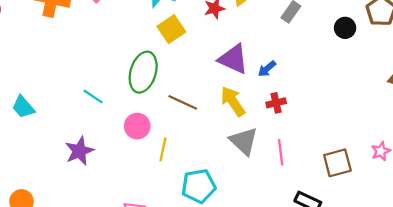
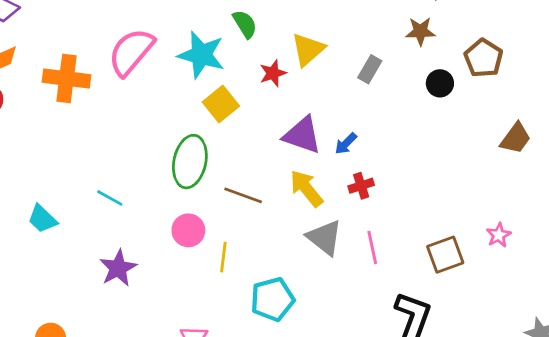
cyan line: (93, 97) -> (110, 198), moved

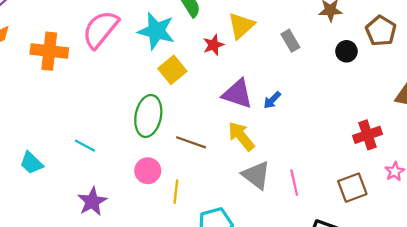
gray rectangle: (370, 69) -> (290, 41), turned -60
red cross: (361, 186) -> (367, 135), moved, size x1.4

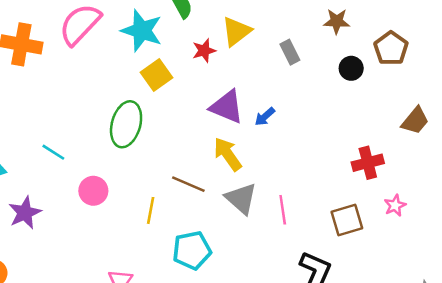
brown line: (191, 142) -> (188, 184), moved
pink circle: (148, 171) -> (93, 191), moved
purple star: (92, 201) -> (25, 213), moved

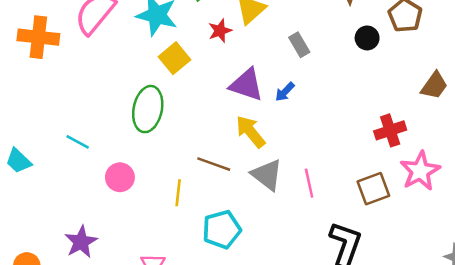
gray rectangle: (290, 52) -> (299, 45), moved
pink star: (395, 205) -> (420, 171), size x1.8
purple star: (25, 213) -> (81, 242), moved

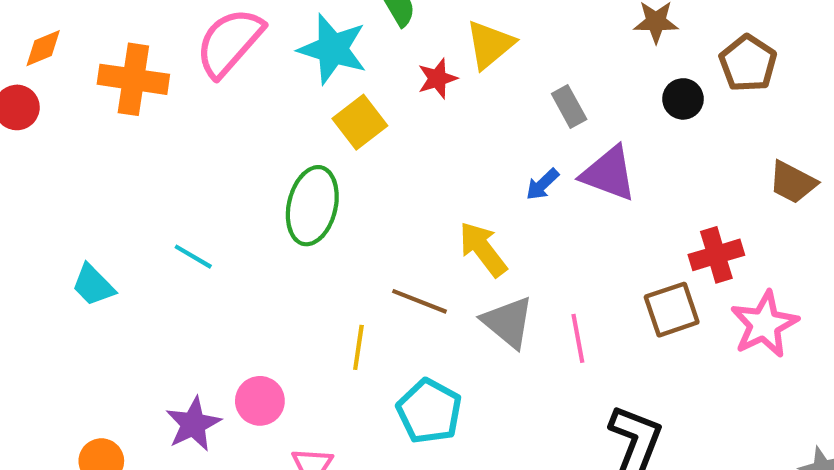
purple triangle: (246, 85) -> (609, 174), moved
brown trapezoid: (434, 86) -> (793, 182), turned 80
pink circle: (120, 177) -> (260, 401), moved
brown square: (373, 189) -> (672, 310), moved
cyan pentagon: (222, 230) -> (429, 411), turned -30

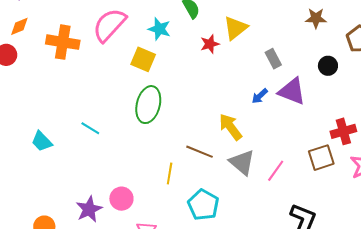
cyan star: (333, 49) -> (159, 29), size x0.7
black circle: (683, 99) -> (328, 66), moved
yellow square: (360, 122) -> (143, 59), moved, turned -30
pink line: (578, 338) -> (276, 171), turned 45

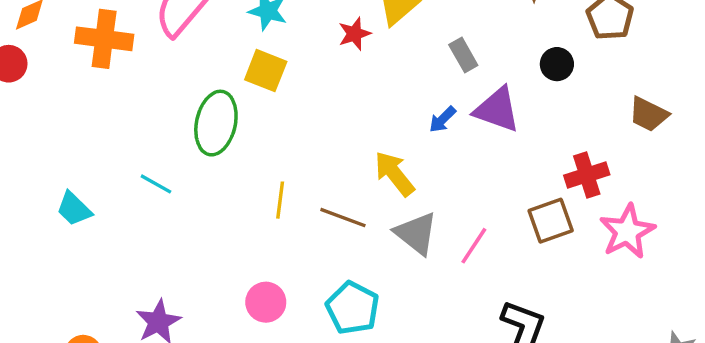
yellow square: (143, 59) -> (266, 71), moved
green ellipse: (148, 105) -> (216, 123), moved
yellow line: (170, 173) -> (280, 200), moved
pink circle: (121, 199) -> (266, 302), moved

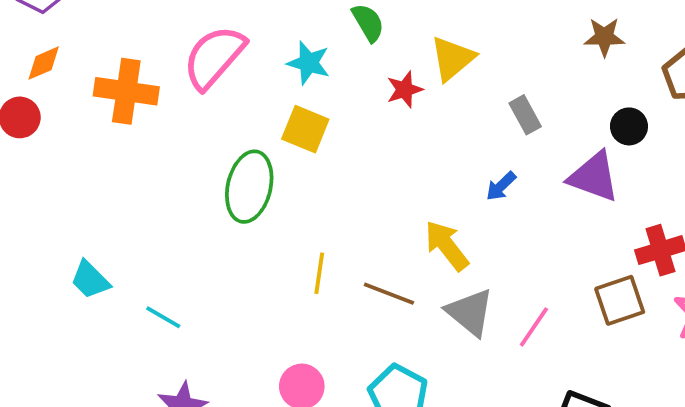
purple triangle: (497, 110) -> (594, 177), moved
cyan line: (156, 184) -> (163, 317), moved

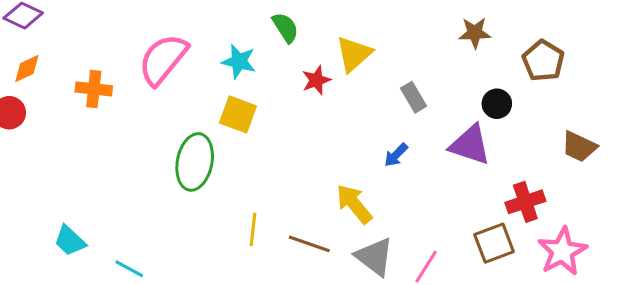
orange cross: (126, 91) -> (94, 89), size x0.7

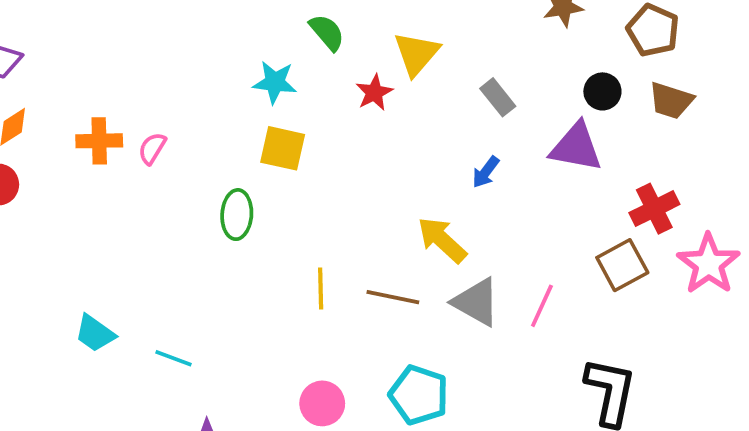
pink semicircle: (163, 59) -> (152, 148), moved, size x0.5
brown trapezoid: (579, 147) -> (671, 101), moved
green ellipse: (195, 162) -> (237, 215), size x0.7

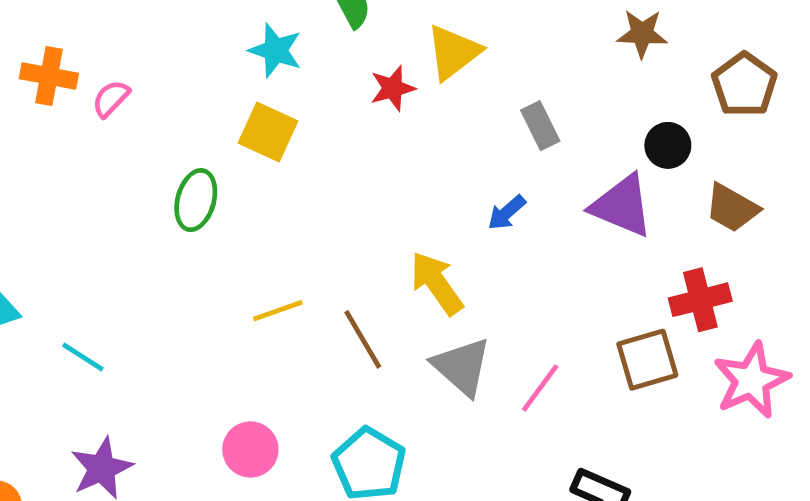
brown trapezoid: (671, 101) -> (732, 208), moved
yellow line: (321, 289) -> (278, 311), turned 60
brown line: (393, 297) -> (363, 339), turned 36

